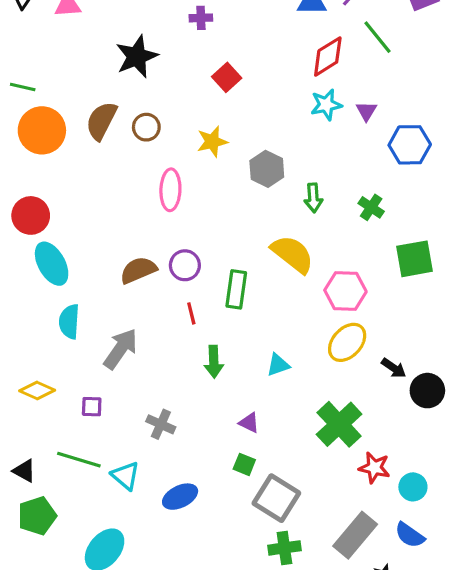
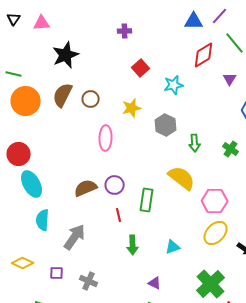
black star: (137, 56) -> (66, 55), moved
cyan star: (326, 105) -> (174, 85), moved
purple triangle: (366, 111) -> (230, 79), moved
gray cross: (161, 424) -> (89, 281), moved

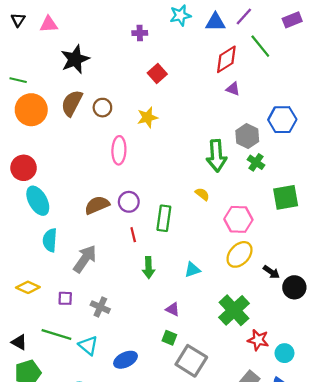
purple triangle: (230, 79) -> (233, 89), moved, turned -40
cyan star: (174, 85) -> (180, 15), moved
gray hexagon: (166, 125) -> (247, 136), moved
green arrow: (195, 143) -> (217, 156), size x1.6
yellow semicircle: (182, 178) -> (202, 194), size x0.5

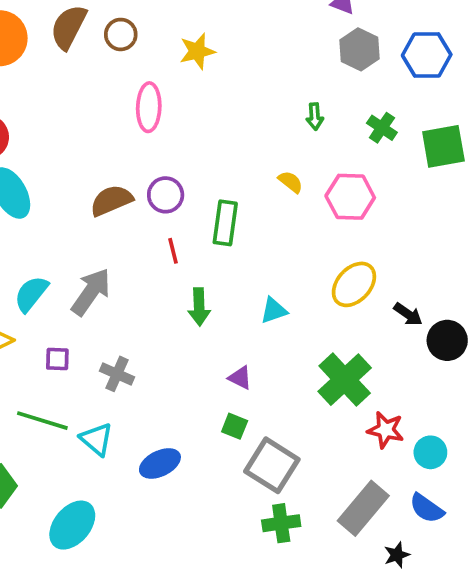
gray hexagon: (247, 136) -> (360, 49), moved
green arrow: (217, 156) -> (315, 117), size x0.5
green square: (286, 197) -> (443, 146), moved
pink hexagon: (238, 219) -> (350, 197), moved
cyan semicircle: (50, 240) -> (31, 294), moved, turned 35

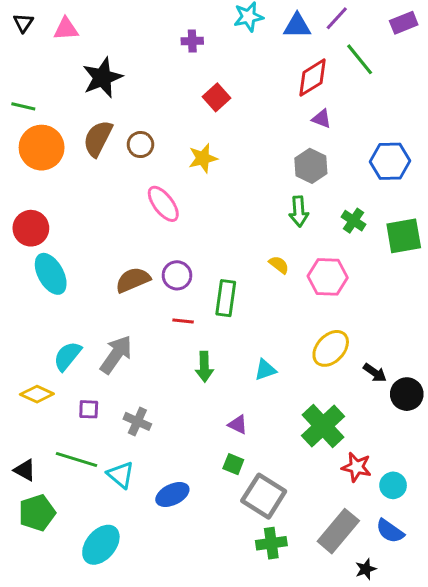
gray hexagon: (360, 49) -> (311, 166), moved
pink ellipse: (149, 107) -> (163, 204), turned -39
green arrow: (315, 117) -> (299, 211), size x1.4
red line: (173, 251) -> (183, 321), turned -70

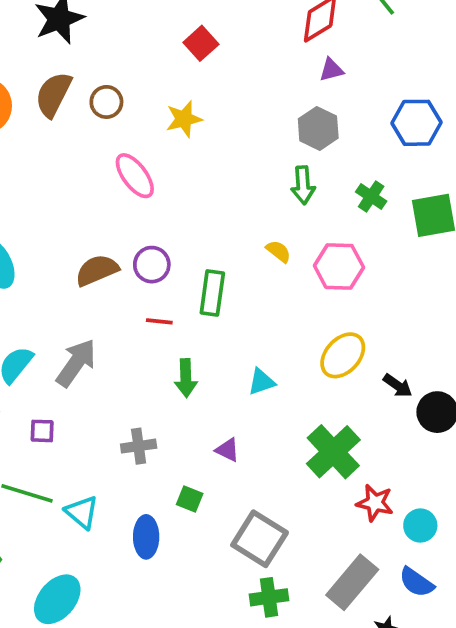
purple triangle: (322, 119) -> (331, 70), turned -35
gray cross: (137, 421) -> (139, 446), moved, turned -32
green square: (233, 464) -> (190, 499), moved
blue ellipse: (172, 495) -> (146, 537), turned -64

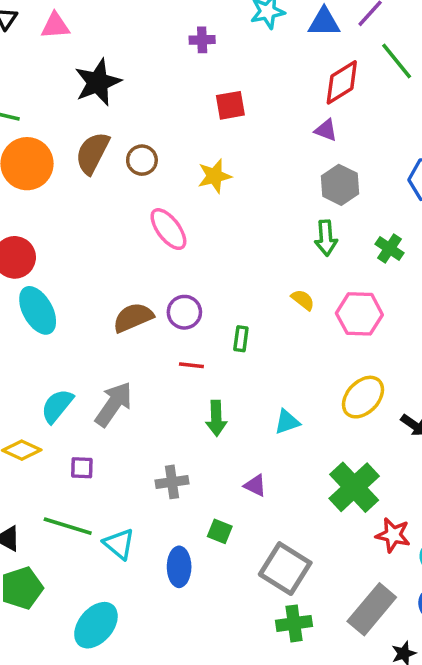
red square: (201, 43) -> (230, 105), turned 32
purple triangle: (331, 70) -> (326, 130), moved, turned 35
green rectangle: (212, 293) -> (241, 339), size x0.6

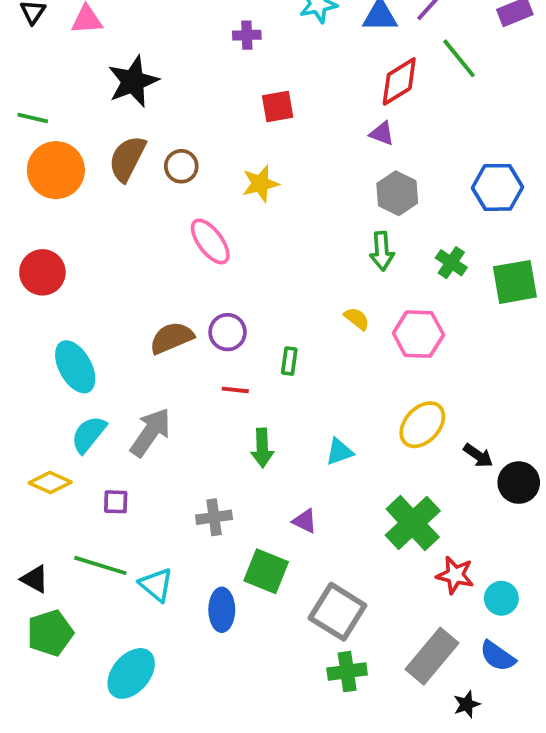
cyan ellipse: (38, 310) -> (75, 367), moved
green square: (220, 531) -> (266, 571), size x1.6

